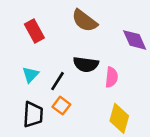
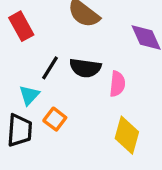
cyan triangle: (30, 75) -> (29, 95), moved
black line: (57, 81) -> (50, 68), moved

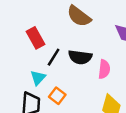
red rectangle: (21, 26) -> (36, 38), moved

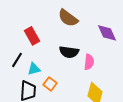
black line: (54, 57) -> (17, 60), moved
cyan triangle: (38, 78) -> (34, 69), turned 32

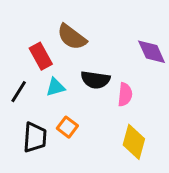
brown semicircle: (68, 18) -> (72, 37), moved
cyan triangle: (34, 69) -> (56, 87), moved

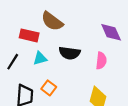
red rectangle: (41, 56) -> (29, 35), turned -48
pink semicircle: (125, 95) -> (101, 61), moved

